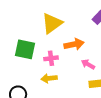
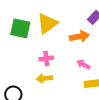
orange arrow: (74, 44) -> (79, 36), moved
green square: (25, 49) -> (20, 28), moved

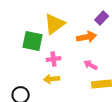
green square: (20, 28) -> (33, 41), moved

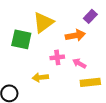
pink cross: (54, 59) -> (57, 57), moved

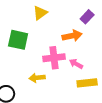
yellow triangle: (43, 22) -> (40, 13), moved, size x0.7
pink cross: (57, 57) -> (54, 58), size x1.5

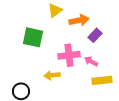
purple rectangle: (87, 17) -> (95, 35), moved
orange arrow: (72, 36) -> (79, 20), moved

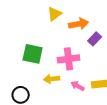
green square: (33, 37) -> (33, 54), moved
pink arrow: (91, 61) -> (78, 86), moved

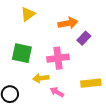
yellow triangle: (55, 14) -> (28, 14), moved
pink arrow: (78, 86) -> (57, 92), moved

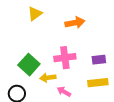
purple rectangle: (84, 38) -> (99, 60), moved, turned 40
green square: (22, 53) -> (29, 65), moved, turned 30

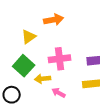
yellow triangle: (35, 14) -> (29, 37), moved
orange arrow: (75, 23) -> (54, 20), moved

